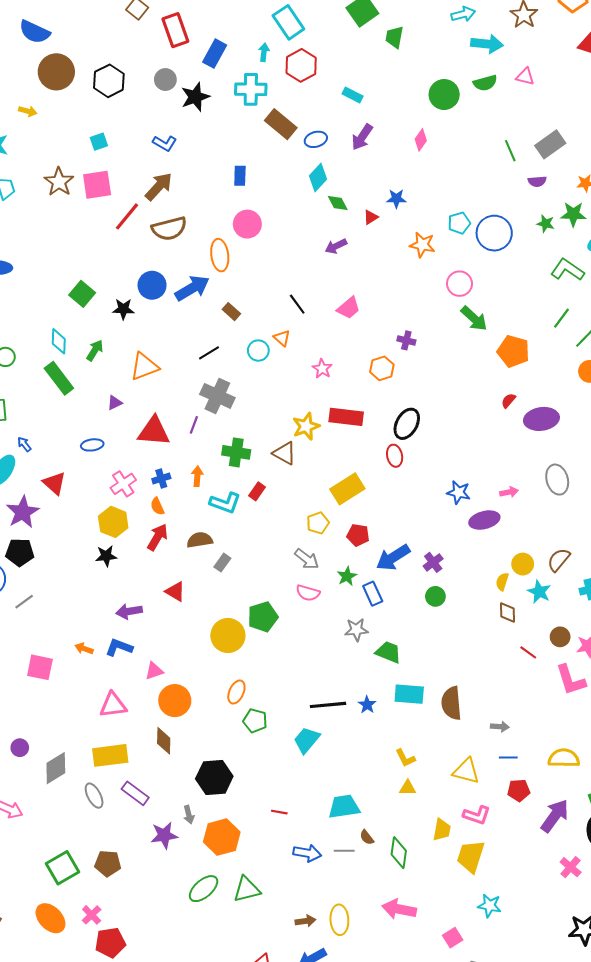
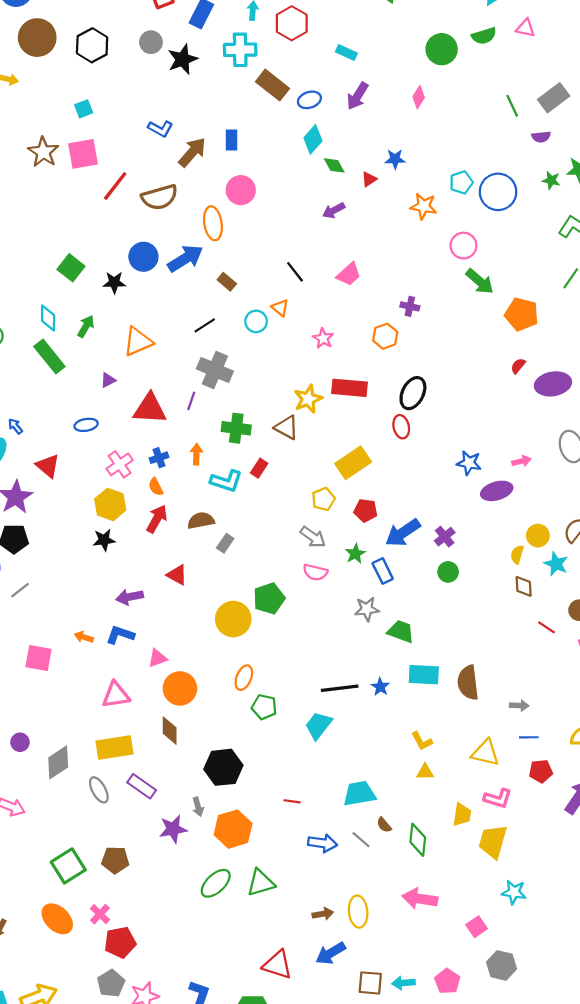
blue L-shape: (165, 143) -> (160, 129), moved
brown arrow: (159, 186) -> (192, 152), moved
gray line: (344, 851) -> (361, 840), turned 42

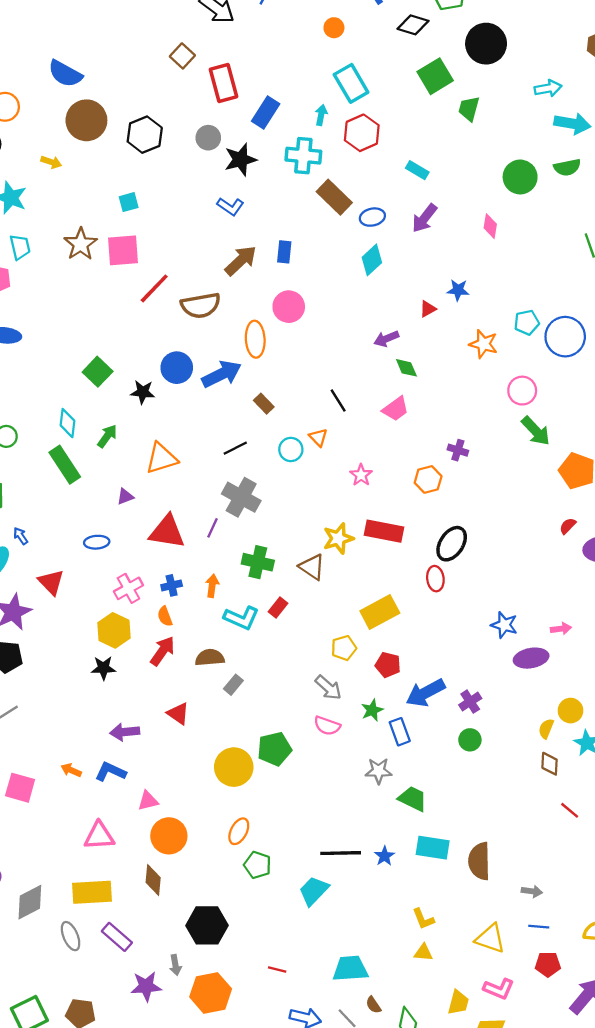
pink diamond: (419, 97) -> (490, 226), turned -30
blue L-shape: (160, 129) -> (230, 206), moved
green diamond: (334, 165) -> (406, 368), moved

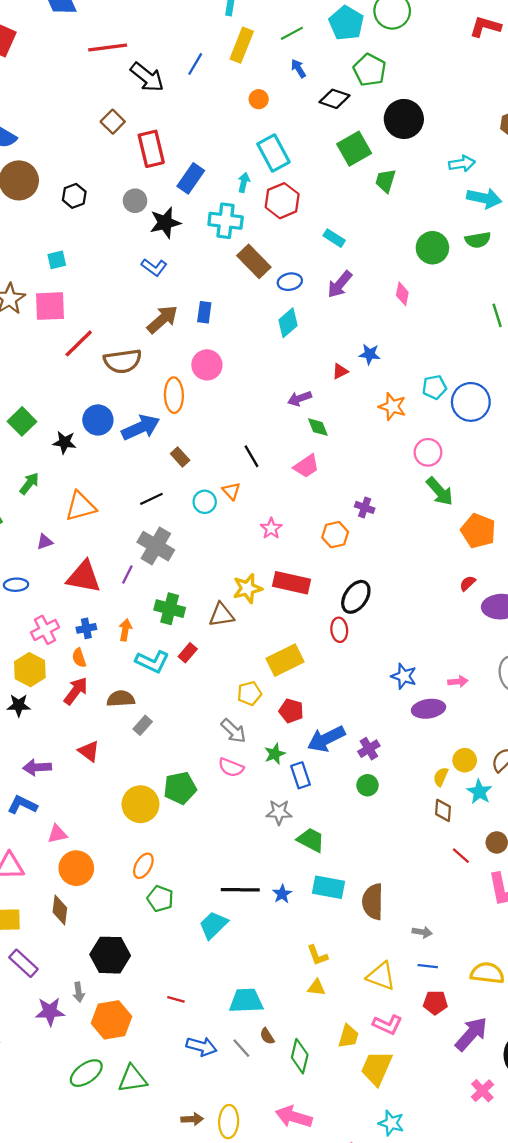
black hexagon: (145, 135) -> (74, 196), size x0.7
brown triangle: (312, 567) -> (221, 615), turned -44

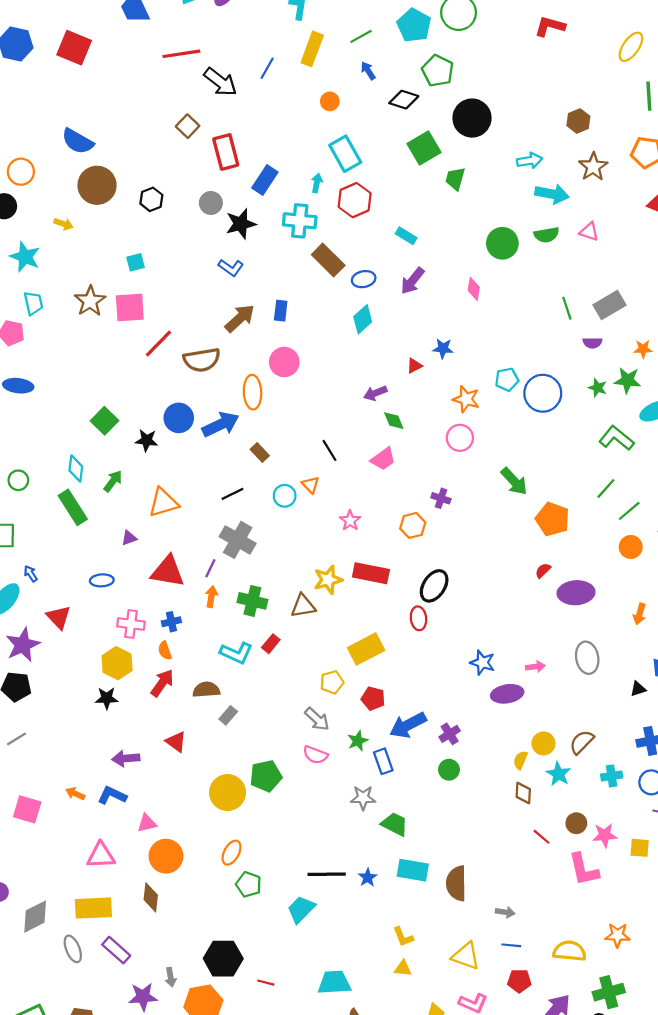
pink circle: (428, 452) -> (460, 438), moved
pink cross: (45, 630) -> (131, 624), turned 36
orange arrow: (125, 630) -> (211, 597), moved
black hexagon: (110, 955) -> (223, 959), moved

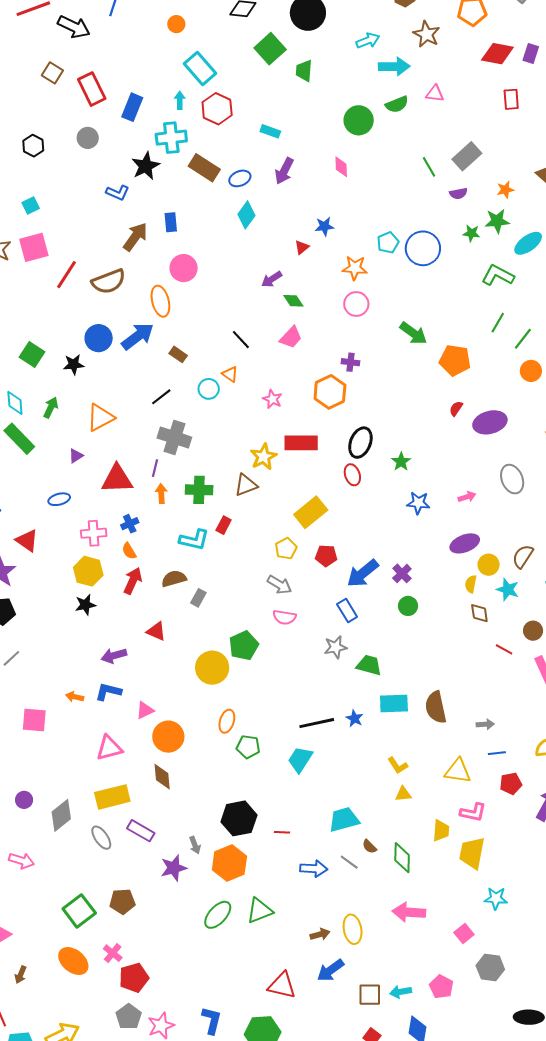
black star: (241, 224) -> (146, 166), moved
orange hexagon: (413, 525) -> (330, 392), size x1.4
purple ellipse: (507, 694) -> (465, 543), moved
green star: (358, 741) -> (401, 462), moved

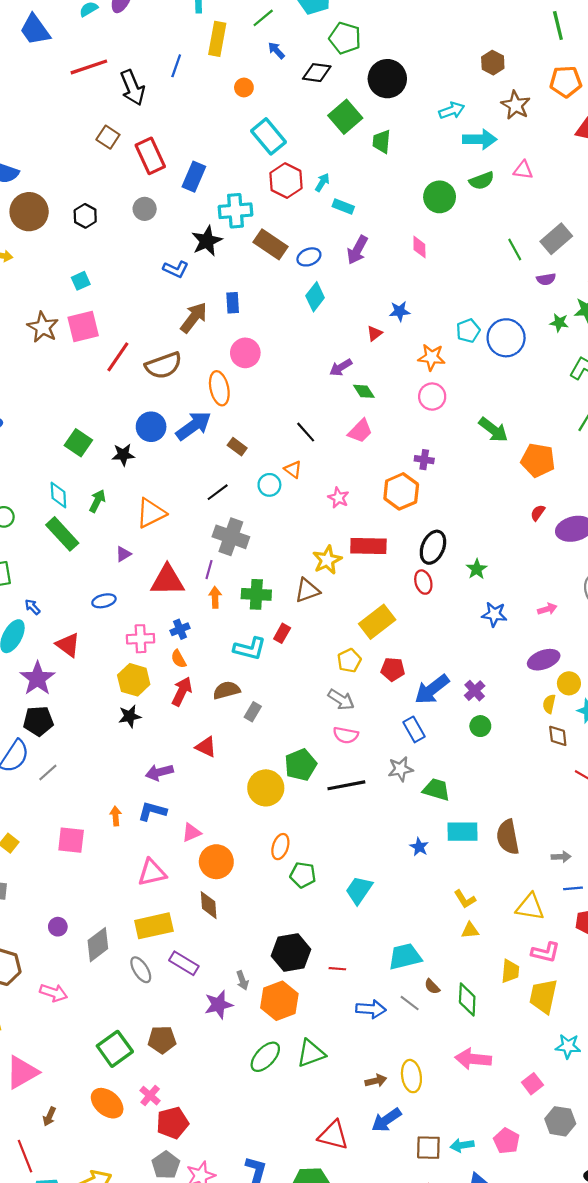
black arrow: (74, 27) -> (133, 88), turned 40
cyan arrow: (180, 100) -> (322, 182), moved, turned 30
orange arrow: (75, 697) -> (116, 816), turned 72
black line: (317, 723) -> (346, 785), moved

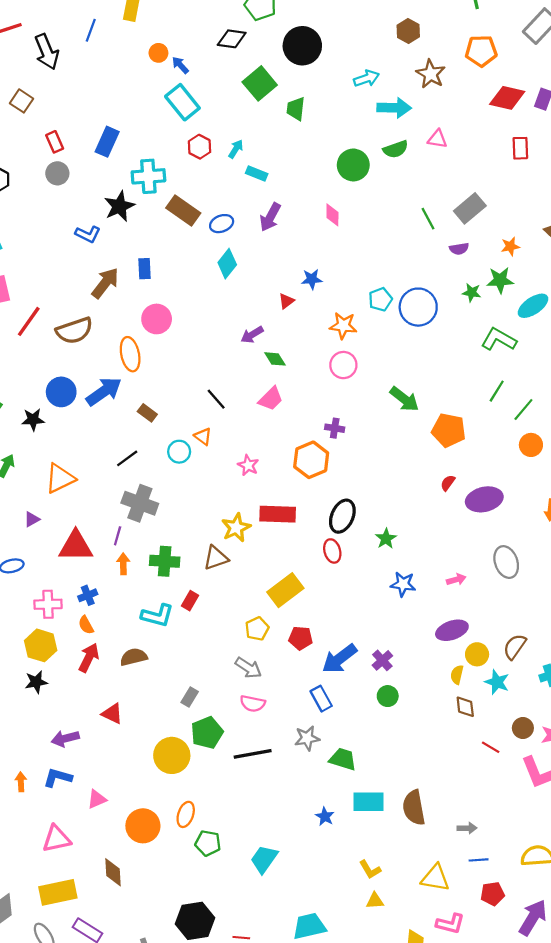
blue arrow: (276, 50) -> (180, 65), moved
red rectangle: (150, 156) -> (55, 142), moved, size x0.6
red hexagon: (286, 181) -> (200, 147), size x0.7
gray rectangle: (253, 712) -> (190, 697), moved
orange circle: (216, 862) -> (143, 826), moved

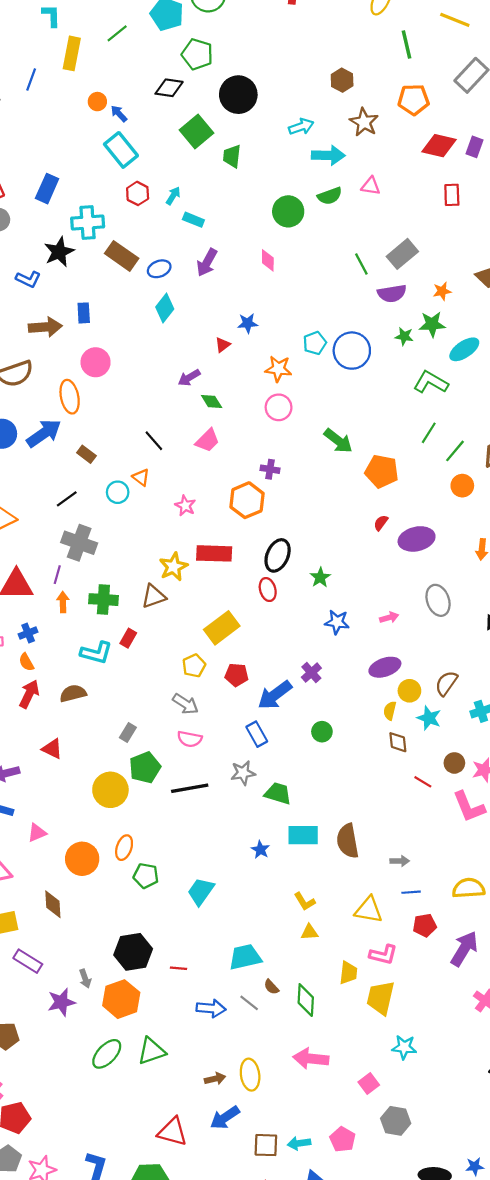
purple semicircle: (459, 249) -> (392, 293), size x1.5
brown arrow: (105, 283) -> (45, 327), turned 48
purple cross: (382, 660) -> (311, 673), moved

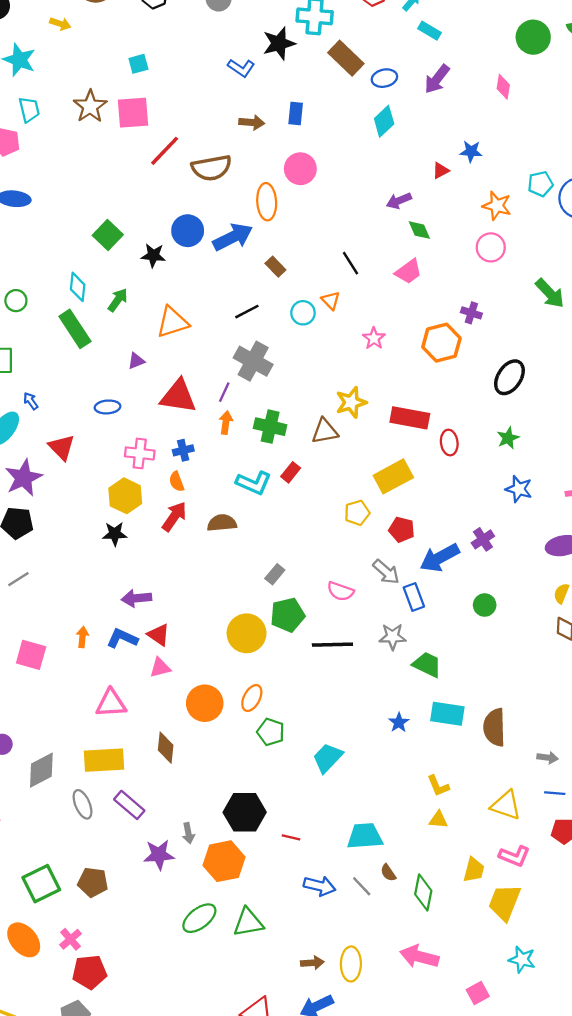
brown arrow: (45, 327) -> (252, 122), size x0.7
red rectangle: (214, 553) -> (410, 418), moved
black ellipse: (278, 555) -> (509, 377), moved
gray arrow: (185, 704) -> (386, 572), moved
red triangle: (52, 749) -> (159, 635), moved

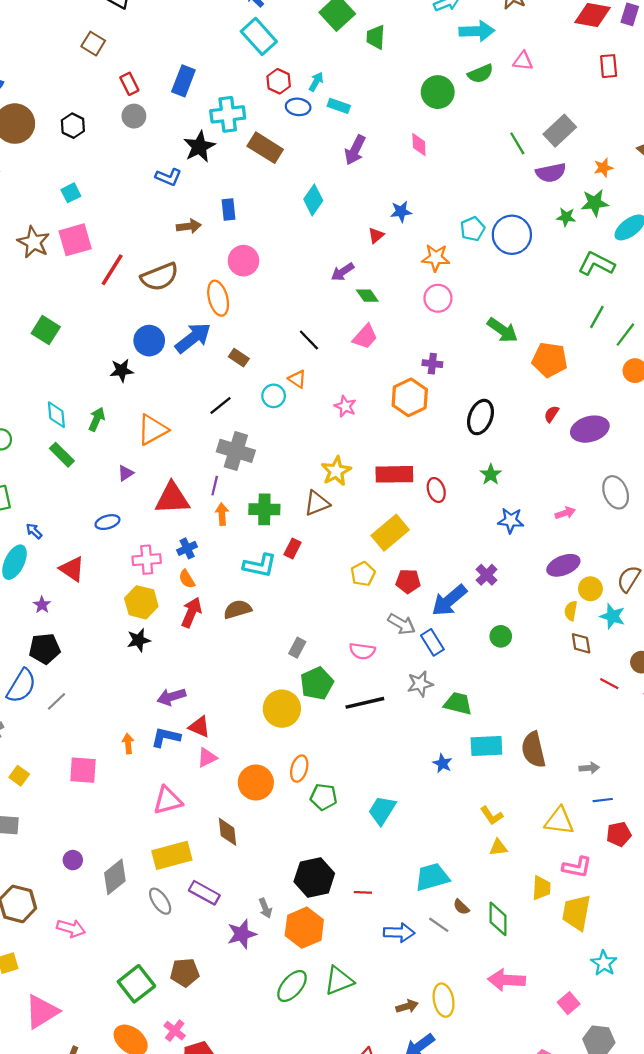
blue ellipse: (384, 78) -> (298, 107), moved, turned 30
green square: (108, 235) -> (46, 330), moved
green rectangle: (75, 329) -> (62, 455), size x0.7
purple star: (24, 478) -> (42, 605), size x0.5
cyan star: (522, 960) -> (604, 963), turned 30

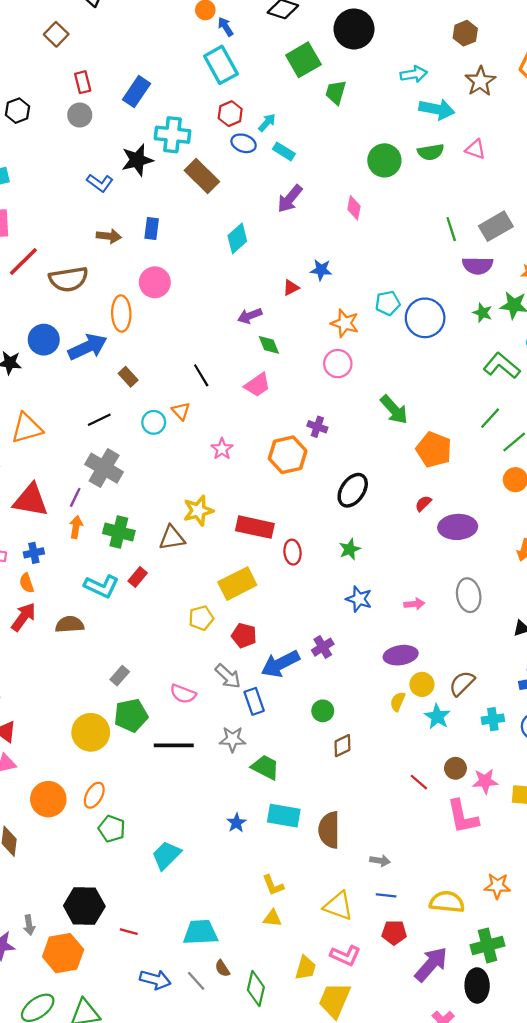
brown diamond: (581, 643) -> (342, 746), moved, turned 60

